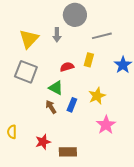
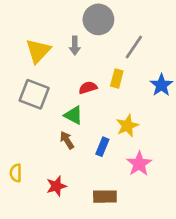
gray line: (102, 36) -> (134, 47), turned -42
blue rectangle: (72, 105) -> (102, 147), moved
brown rectangle: (68, 152) -> (105, 197), moved

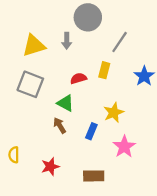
yellow triangle: (38, 51) -> (34, 46), turned 30

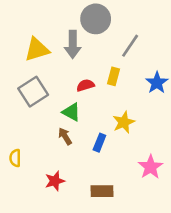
gray arrow: (67, 41) -> (73, 44), size x1.5
gray square: (30, 84) -> (33, 92), turned 36
pink star: (124, 147) -> (150, 167), moved
yellow semicircle: (14, 155) -> (15, 158), moved

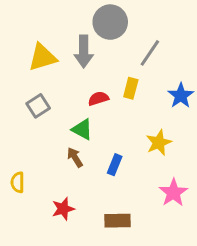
gray square: (33, 92) -> (38, 106), size x0.7
yellow star: (124, 122) -> (159, 143), moved

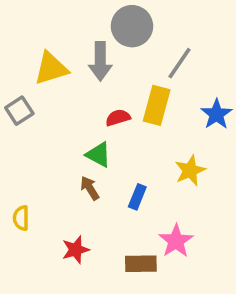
yellow rectangle: (131, 88) -> (157, 105), size x1.5
gray square: (38, 106) -> (19, 111), moved
pink star: (173, 193) -> (176, 241), moved

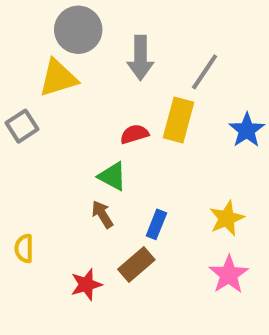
gray circle: (132, 26) -> (78, 30), moved
gray arrow: (100, 61) -> (140, 58), moved
yellow star: (190, 171) -> (227, 218), moved
pink star: (176, 241) -> (229, 275), moved
brown rectangle: (141, 264) -> (136, 265), moved, turned -40

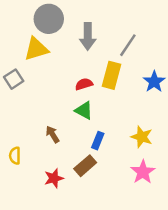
green triangle: (112, 176) -> (84, 110), moved
brown arrow: (102, 214) -> (53, 134), moved
yellow star: (227, 218) -> (142, 137), turned -30

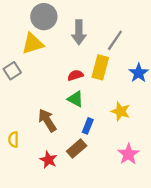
brown arrow: (53, 134) -> (47, 120), size x1.5
yellow star: (142, 137) -> (121, 111), moved
red star: (54, 178) -> (48, 160), turned -30

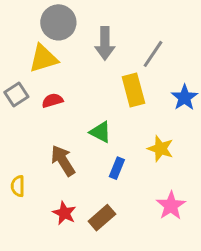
yellow rectangle: (100, 67) -> (133, 90), turned -30
red semicircle: (75, 75) -> (52, 101), moved
brown rectangle: (77, 149) -> (102, 218), moved

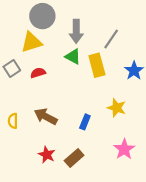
green triangle: (100, 132) -> (73, 56), moved
brown arrow: (63, 161) -> (46, 116), turned -30
yellow semicircle: (18, 186) -> (13, 121), moved

